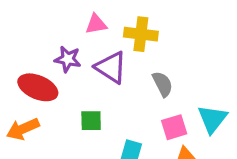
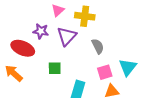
pink triangle: (96, 24) -> (58, 10), turned -32
purple triangle: (111, 67) -> (67, 36), turned 40
orange arrow: (23, 129) -> (14, 73), turned 66

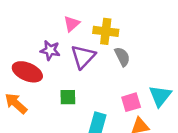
gray semicircle: (98, 46) -> (122, 57), moved

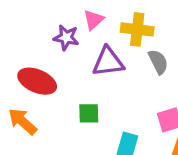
purple star: (50, 50) -> (66, 38), moved
purple triangle: (83, 57) -> (108, 62), turned 40

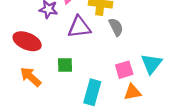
orange arrow: (23, 121) -> (31, 77), moved

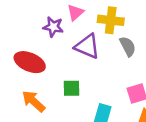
purple triangle: (79, 27) -> (87, 46), turned 30

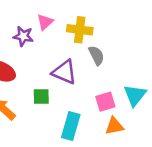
purple triangle: (87, 46) -> (64, 72), moved

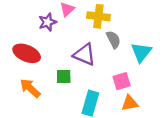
purple star: (23, 36) -> (47, 22), turned -30
cyan triangle: (135, 95) -> (141, 52), moved

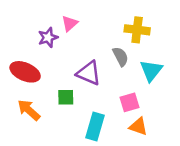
yellow cross: (98, 16) -> (137, 30), moved
orange triangle: (130, 103) -> (138, 127), turned 30

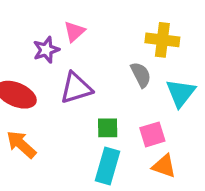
purple triangle: (89, 73) -> (76, 88), moved, turned -40
green square: (66, 97) -> (108, 128), moved

